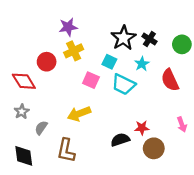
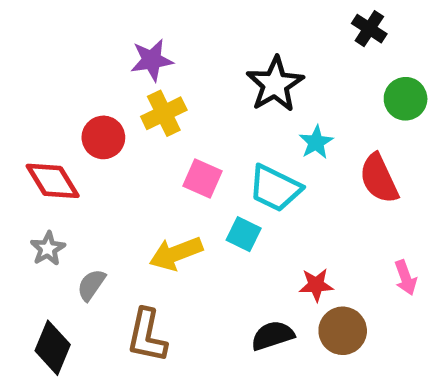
black cross: (149, 39) -> (369, 29), moved
cyan square: (109, 62) -> (244, 234), moved
black semicircle: (120, 140) -> (273, 336), moved
black diamond: (24, 156) -> (53, 348), turned 30

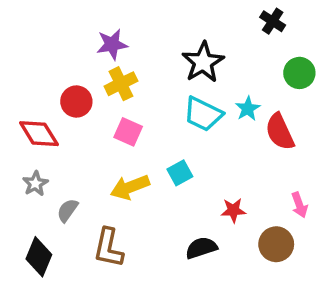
cyan star: (316, 142) -> (248, 109), moved
pink square: (202, 179) -> (128, 132), moved
cyan trapezoid: (275, 188) -> (203, 114), moved
cyan square: (244, 234) -> (180, 173), turned 35
brown circle: (343, 331) -> (276, 244), moved

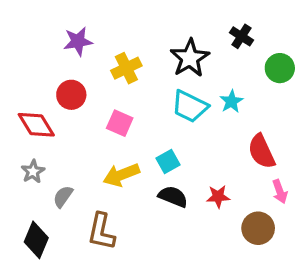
black cross: (273, 21) -> (241, 36), moved
purple star: (112, 44) -> (78, 41), moved
yellow cross: (121, 84) -> (126, 68), moved
red semicircle: (280, 132) -> (261, 151), moved
black semicircle: (201, 248) -> (173, 197), moved, turned 40

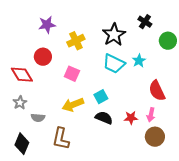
pink arrow: (280, 192) -> (151, 115), moved, turned 32
gray semicircle: (63, 197) -> (38, 118), turned -120

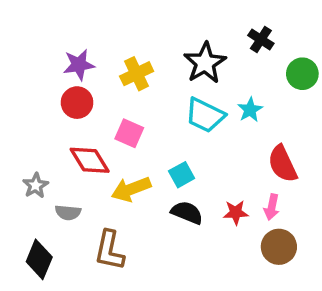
purple star: (47, 25) -> (79, 65), moved
red diamond: (22, 75) -> (90, 160), moved

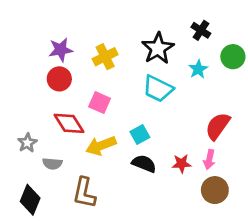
cyan star: (250, 110) -> (198, 69), moved
red semicircle: (283, 164) -> (218, 126), turned 60

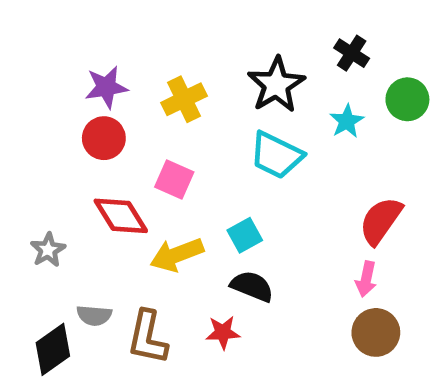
gray semicircle: (52, 164) -> (94, 315), moved
red star: (182, 164) -> (223, 332), moved
black diamond: (30, 200) -> (53, 349), turned 32

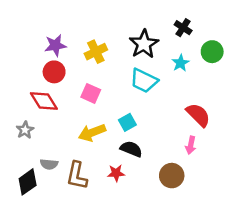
red diamond: (121, 216) -> (44, 101), moved
red semicircle: (381, 221) -> (198, 115), turned 100
brown circle: (376, 332) -> (172, 176), moved

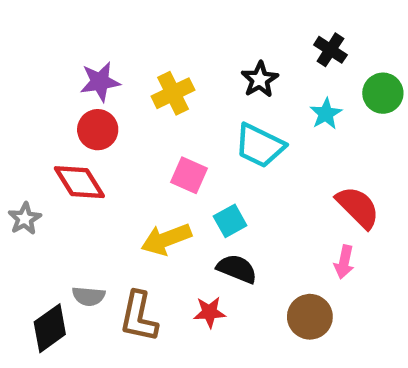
black star: (144, 44) -> (260, 79), size x0.7
pink square: (91, 93) -> (189, 175), moved
gray star: (25, 130) -> (25, 219), moved

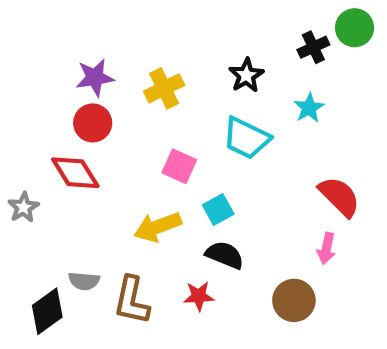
black cross: (330, 50) -> (313, 47), turned 32
green circle: (383, 93) -> (355, 28), moved

